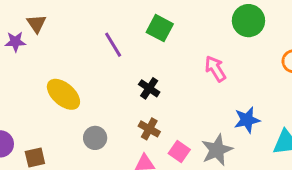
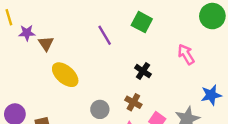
brown triangle: (36, 24) -> (46, 44), moved
black cross: (149, 88) -> (143, 71), moved
gray circle: (95, 138) -> (100, 109), moved

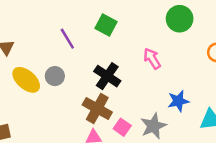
black cross: (143, 71) -> (107, 76), size x1.5
brown cross: (133, 102) -> (97, 109), size x1.6
gray circle: (100, 109) -> (55, 76), moved

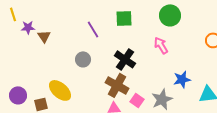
green circle: (180, 19) -> (170, 15), moved
green square: (106, 25) -> (124, 18), turned -30
yellow ellipse: (26, 80) -> (60, 90), moved

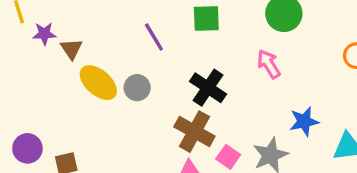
yellow ellipse: (60, 90) -> (98, 83), moved

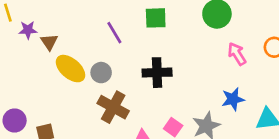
pink arrow: (269, 64) -> (237, 54), moved
black cross: (208, 88) -> (157, 73), turned -36
brown cross: (194, 132) -> (113, 107), moved

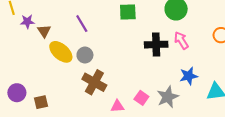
purple line: (114, 33) -> (82, 24), moved
pink arrow: (237, 54) -> (181, 40), moved
black cross: (157, 73) -> (156, 45), moved

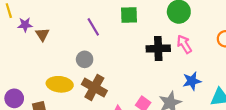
purple line: (82, 24) -> (93, 27), moved
yellow ellipse: (61, 52) -> (60, 84), moved, turned -35

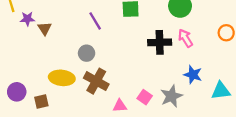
blue star: (192, 81) -> (193, 75), turned 30

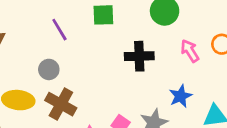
pink arrow: (185, 38) -> (190, 51), moved
blue star: (193, 75) -> (180, 96), turned 30

